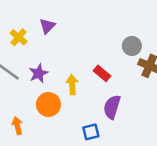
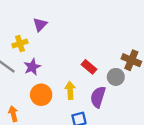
yellow cross: (19, 37) -> (20, 43), moved, turned 32
gray circle: (132, 46) -> (116, 77), moved
yellow arrow: (72, 85) -> (70, 90), moved

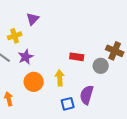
red rectangle: (89, 67) -> (77, 57), turned -32
purple semicircle: (98, 97) -> (87, 95), moved

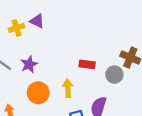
purple triangle: (33, 19) -> (37, 21), turned -48
yellow cross: (15, 36) -> (17, 28), moved

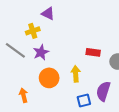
yellow cross: (17, 28) -> (33, 31), moved

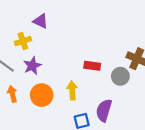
orange arrow: (24, 95) -> (12, 94), moved

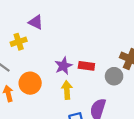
purple star: (32, 66) -> (63, 66), moved
orange circle: (42, 95) -> (30, 83), moved

